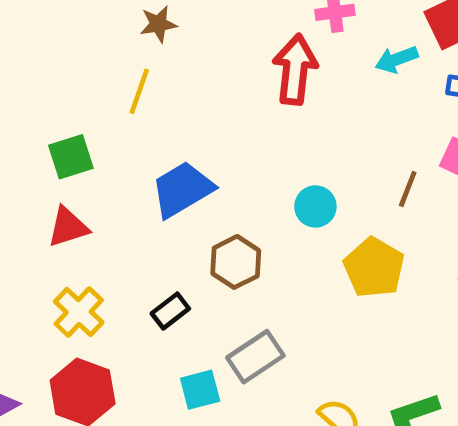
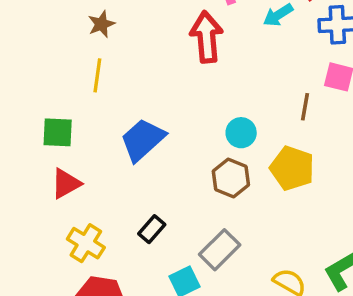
green square: (71, 157) -> (58, 132), turned 32
brown hexagon: (236, 262) -> (231, 178), moved

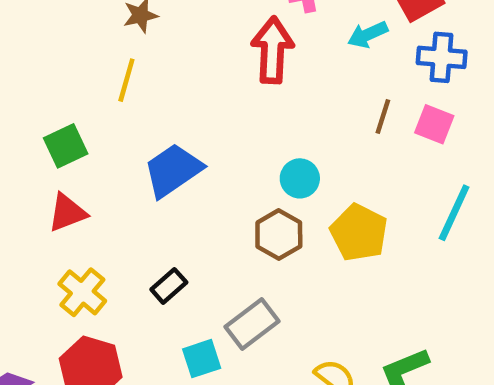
brown line: (305, 107) -> (383, 117), moved
green square: (58, 132) -> (66, 146), turned -36

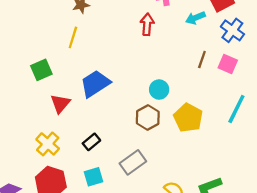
red arrow: (272, 50) -> (147, 24), size x0.7
blue cross: (442, 57) -> (232, 30), turned 30
red triangle: (67, 213) -> (60, 104), moved, turned -30
cyan square: (202, 359) -> (94, 177), moved

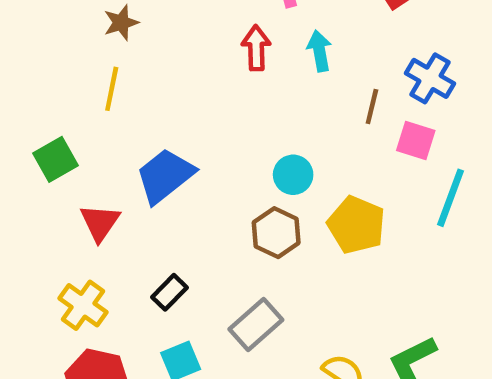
cyan arrow: (195, 18) -> (319, 51), moved, turned 108
blue cross: (232, 30) -> (430, 78), moved
pink square: (228, 64) -> (416, 140), moved

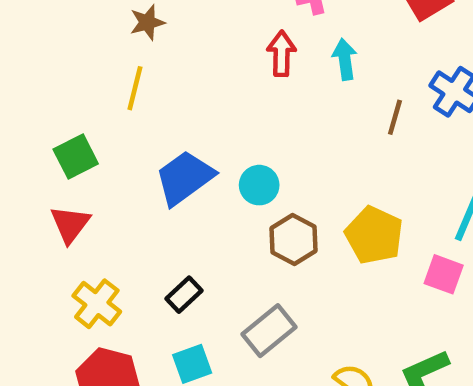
pink square: (416, 140) -> (444, 274), moved
cyan circle: (293, 175) -> (259, 185), moved
red triangle: (100, 223) -> (70, 224), moved

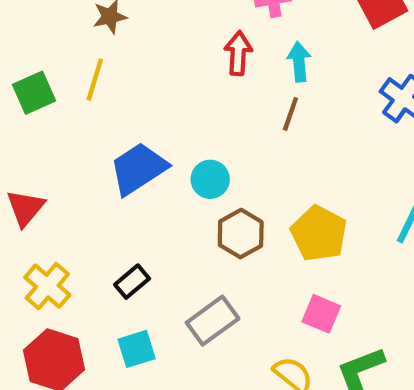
brown line: (395, 117) -> (290, 114), moved
green square: (76, 156) -> (34, 93), moved
pink square: (444, 274) -> (321, 314), moved

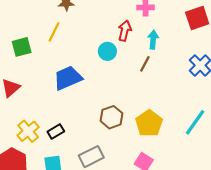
green square: (34, 93) -> (22, 47), moved
cyan circle: (210, 179) -> (107, 51), moved
yellow cross: (47, 286) -> (28, 131), moved

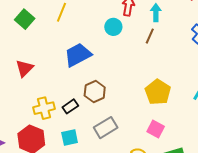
green square: (22, 47) -> (25, 19), moved, turned -30
brown hexagon: (112, 117) -> (95, 92), moved
yellow cross: (28, 131) -> (44, 108), turned 30

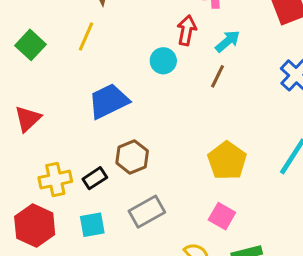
cyan arrow: (156, 13) -> (228, 41), turned 48

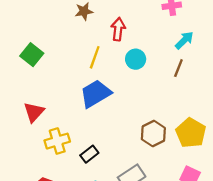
red arrow: (187, 30) -> (118, 29), moved
yellow line: (86, 36) -> (95, 57), moved
brown hexagon: (132, 157) -> (153, 134), moved
yellow cross: (55, 180) -> (57, 141), moved

